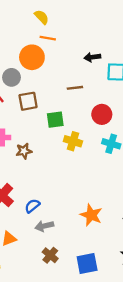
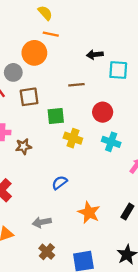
blue semicircle: (32, 206) -> (60, 183), moved

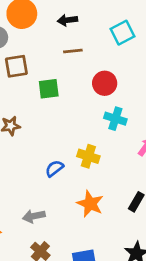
black arrow: (95, 55) -> (67, 20), moved
cyan square: (118, 70) -> (123, 33), turned -30
yellow cross: (73, 138) -> (88, 156), moved

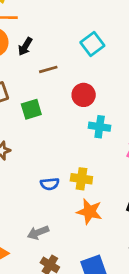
black arrow: (67, 20) -> (25, 47), moved, turned -42
yellow cross: (88, 156) -> (81, 179), moved
blue semicircle: (54, 168) -> (50, 184), turned -138

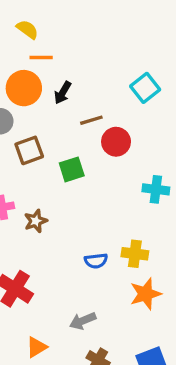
red circle: (84, 95) -> (116, 142), moved
orange star: (89, 212) -> (145, 294), turned -30

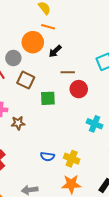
brown square: (29, 150) -> (26, 80), turned 30

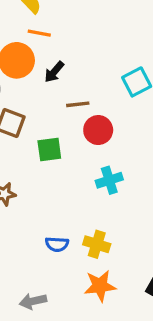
cyan cross: (95, 124) -> (109, 180), moved, turned -35

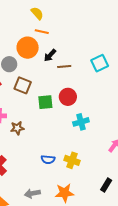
brown line: (78, 104) -> (64, 66), moved
red circle: (98, 130) -> (68, 97), moved
orange star: (100, 286) -> (64, 193), moved

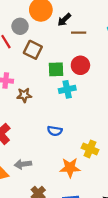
cyan cross: (81, 122) -> (67, 89), moved
yellow cross: (72, 160) -> (90, 149), moved
gray arrow: (32, 193) -> (23, 164), moved

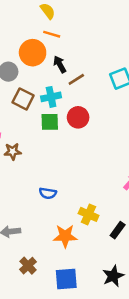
black arrow: (64, 20) -> (60, 64), turned 104
brown line: (79, 33) -> (76, 79), turned -32
cyan cross: (67, 89) -> (51, 97), moved

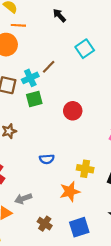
black arrow: (60, 64) -> (59, 15), moved
brown line: (76, 79) -> (49, 67), moved
red circle: (78, 117) -> (73, 111), moved

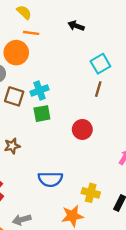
black arrow: (59, 15) -> (76, 26), turned -32
brown line: (49, 67) -> (98, 89), moved, turned -32
blue semicircle: (47, 159) -> (50, 179), size x1.5

